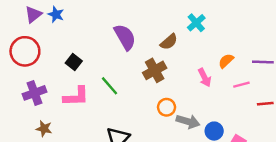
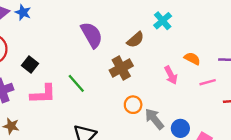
orange semicircle: (226, 61) -> (192, 59), turned 70
black square: (74, 62) -> (30, 64), moved
gray arrow: (188, 121) -> (154, 119), turned -145

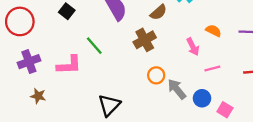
black square: (30, 64) -> (67, 11), moved
pink line: (208, 82) -> (212, 68), moved
green line: (76, 83) -> (94, 46), moved

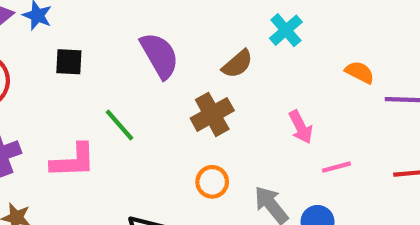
black square: (67, 11) -> (69, 62), turned -35
orange semicircle: (213, 31) -> (360, 72), moved
orange circle: (156, 75) -> (212, 182), moved

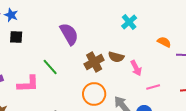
black square: (69, 62) -> (16, 37), moved
brown semicircle: (237, 64) -> (116, 57), moved, turned 56
orange circle: (212, 182) -> (94, 94), size x1.5

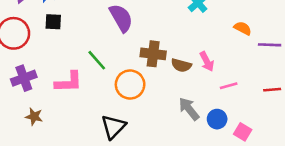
brown semicircle: (116, 57) -> (181, 65), moved
brown cross: (94, 62) -> (153, 54), turned 36
orange circle: (94, 94) -> (130, 85), moved

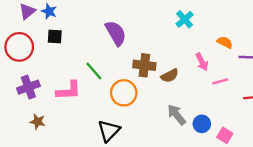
pink arrow: (207, 61) -> (202, 62), moved
brown semicircle: (181, 65) -> (170, 76), turned -42
pink line: (229, 86) -> (220, 81), moved

